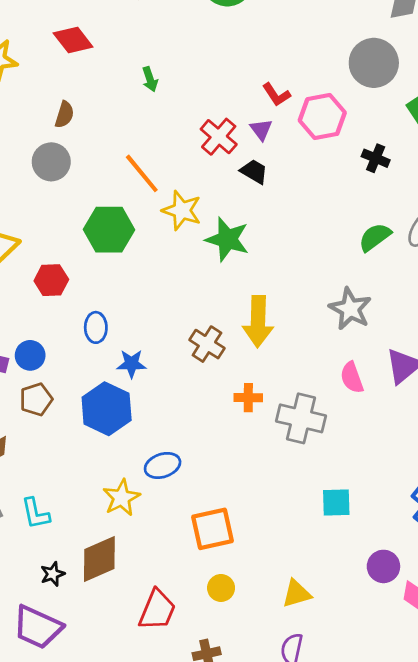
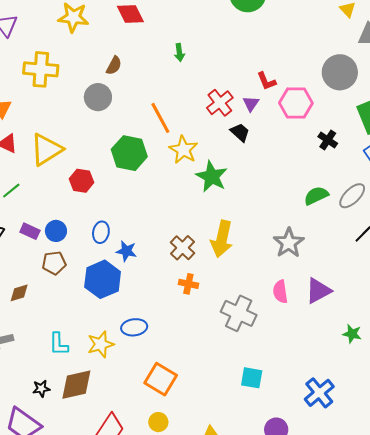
blue ellipse: (96, 327) -> (101, 232), moved
orange cross: (248, 398) -> (188, 284), moved
cyan L-shape: (35, 513) -> (59, 344), moved
orange square: (213, 529) -> (161, 379), turned 32

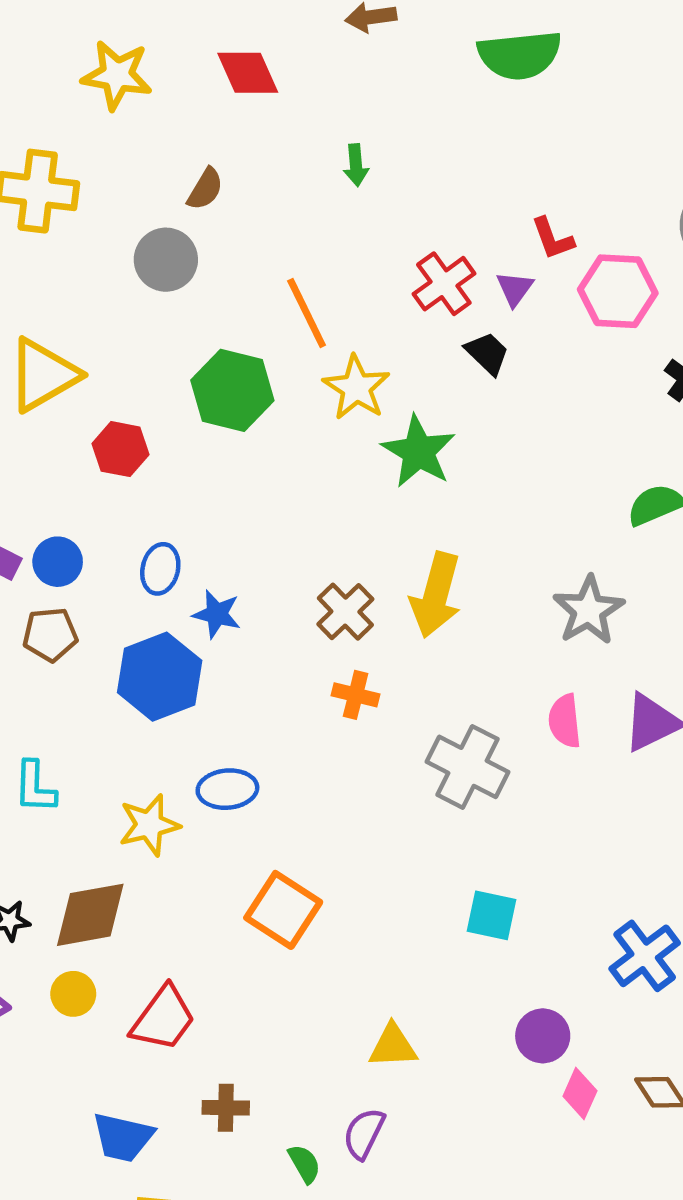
cyan L-shape: (59, 344) -> (35, 787), moved
yellow circle: (158, 422) -> (73, 994), moved

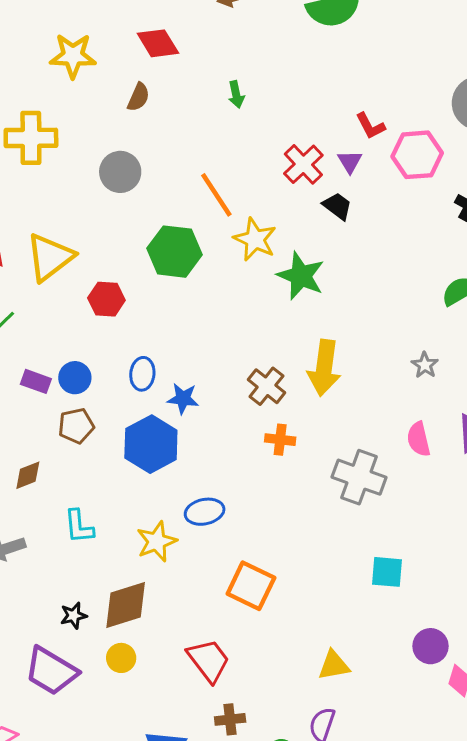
brown semicircle: (205, 189) -> (138, 97), moved
gray star: (589, 610) -> (425, 365), size x0.6
red trapezoid: (163, 1019) -> (209, 660), moved, turned -66

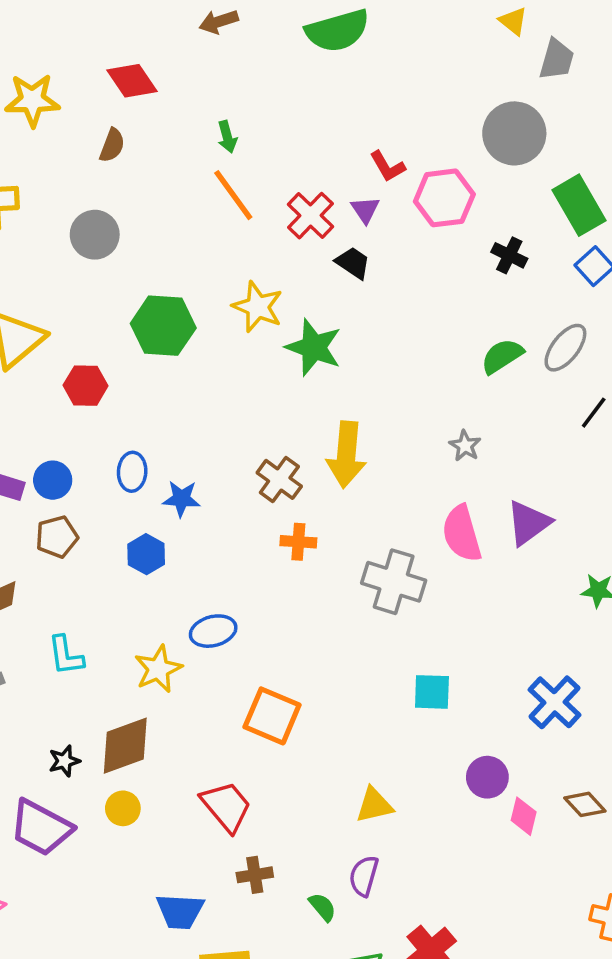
orange line: (216, 195) -> (233, 195), moved
pink semicircle: (419, 439) -> (462, 534), size x1.4
blue hexagon: (151, 444) -> (146, 554), size x0.6

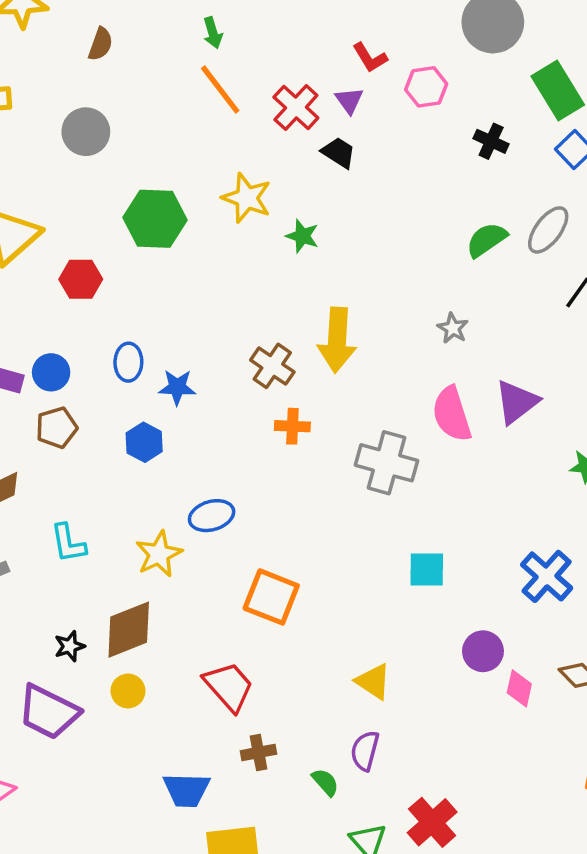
pink hexagon: (444, 198) -> (426, 87), size x0.7
green star: (314, 347) -> (302, 236), size x0.6
yellow triangle: (374, 805) -> (373, 681), turned 48

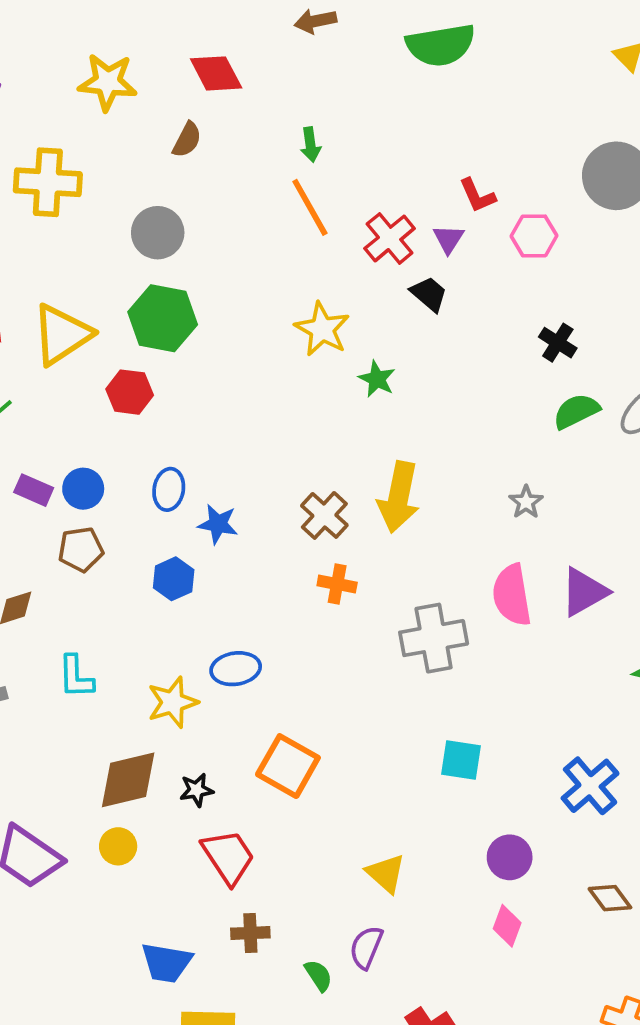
black cross: (491, 141) -> (558, 343), moved
green hexagon: (155, 219) -> (163, 318), moved
gray cross: (386, 463) -> (434, 638), turned -34
black star: (70, 646) -> (197, 790), moved
pink diamond: (519, 688) -> (507, 926), moved

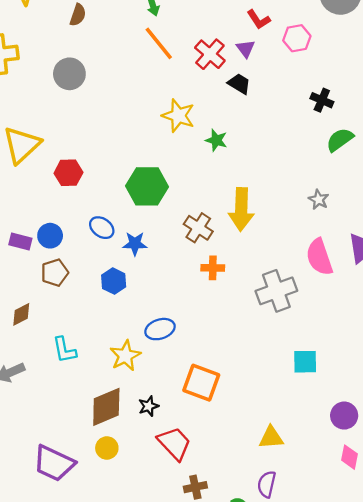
green hexagon: (163, 318) -> (147, 186), moved
blue ellipse: (169, 489) -> (102, 228), turned -55
yellow triangle: (386, 873) -> (271, 438), turned -36

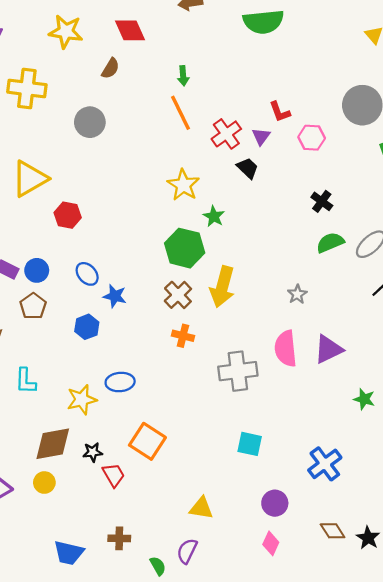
green hexagon: (147, 186) -> (185, 248), moved
brown pentagon: (55, 273) -> (33, 306), turned -30
red trapezoid: (174, 443) -> (114, 475), moved, size x0.7

